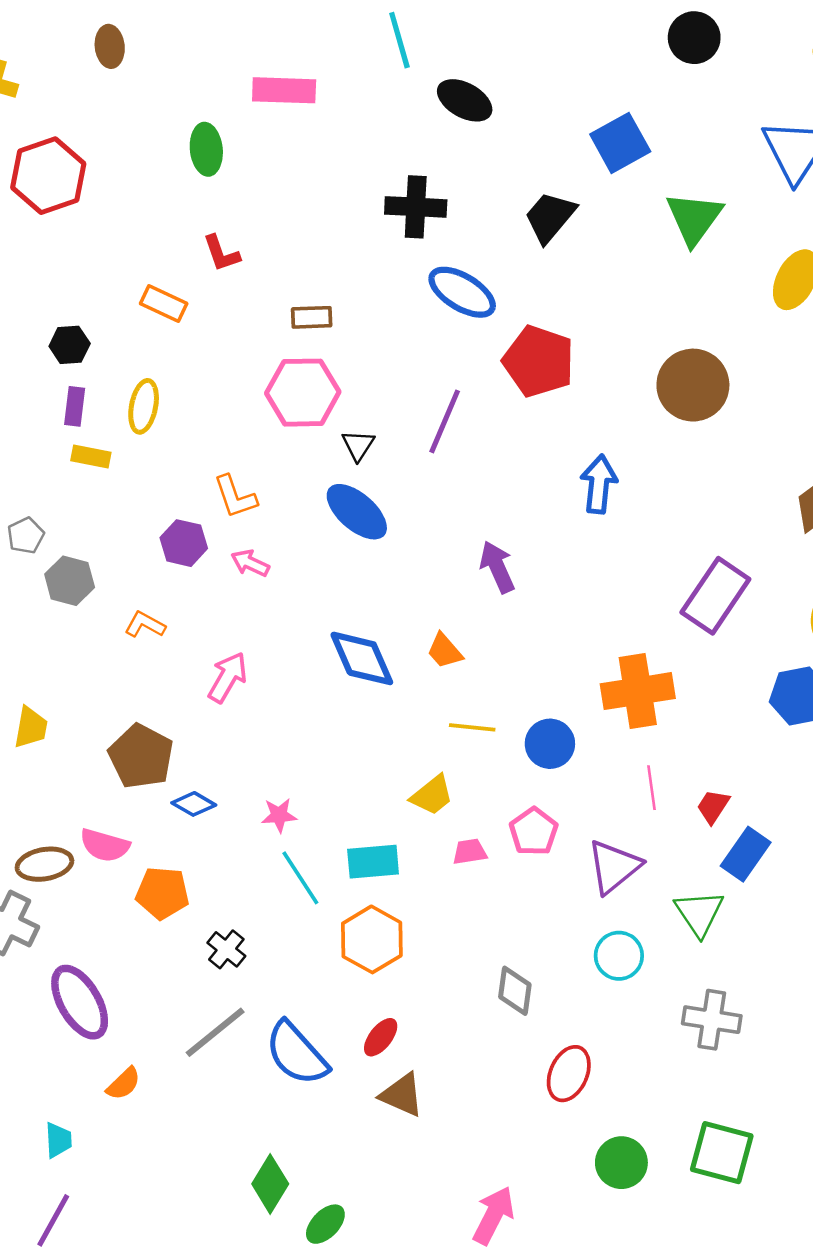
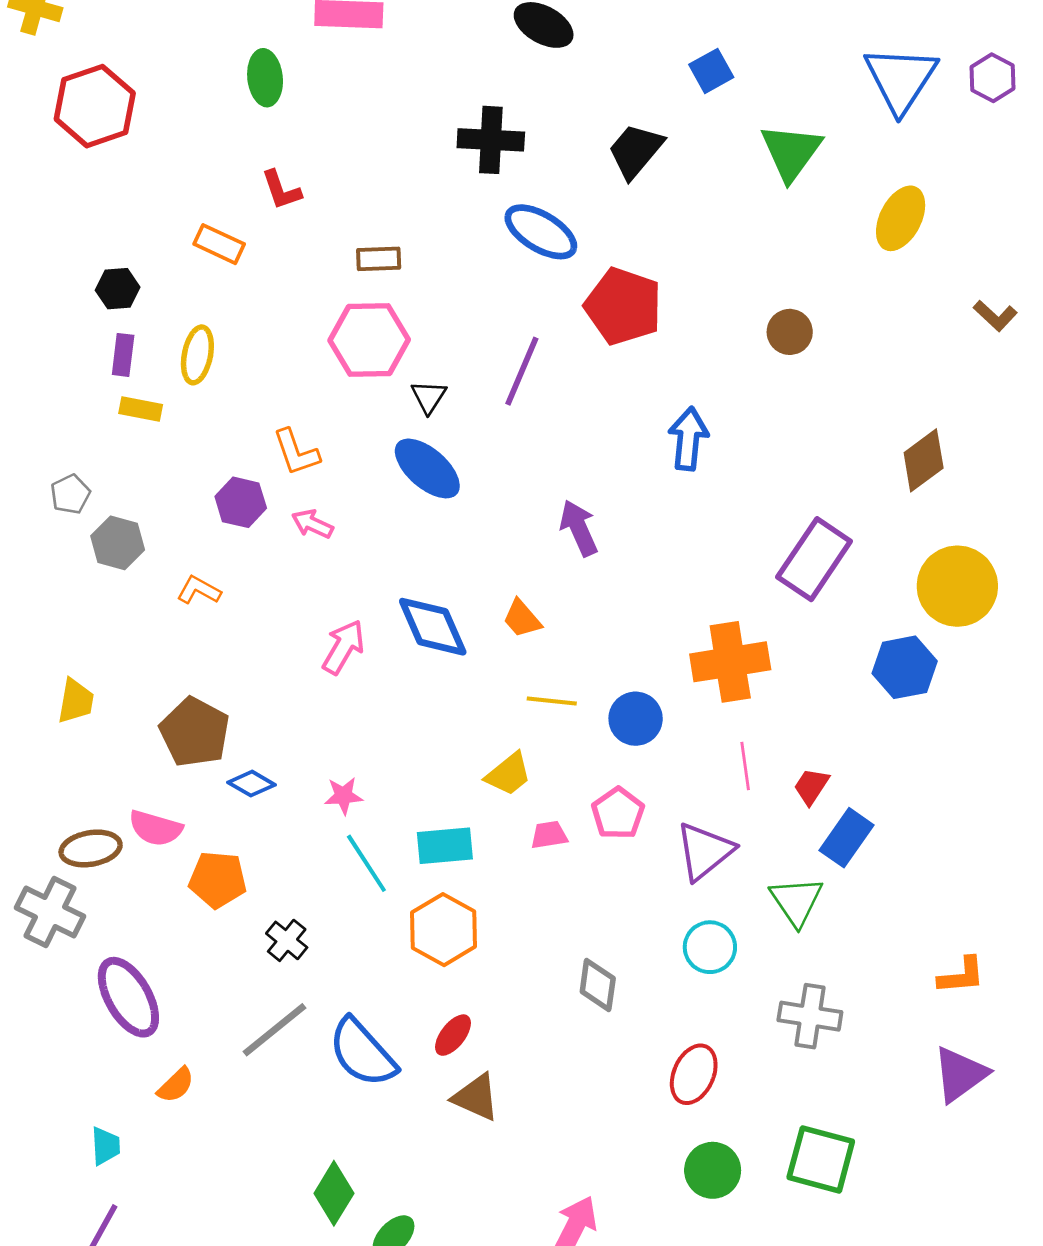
blue square: (620, 143) -> (711, 71), size x0.7
brown circle: (693, 385) -> (790, 332), size x0.6
pink arrow: (228, 677) -> (343, 647), moved
red ellipse: (569, 1074) -> (694, 1074), moved

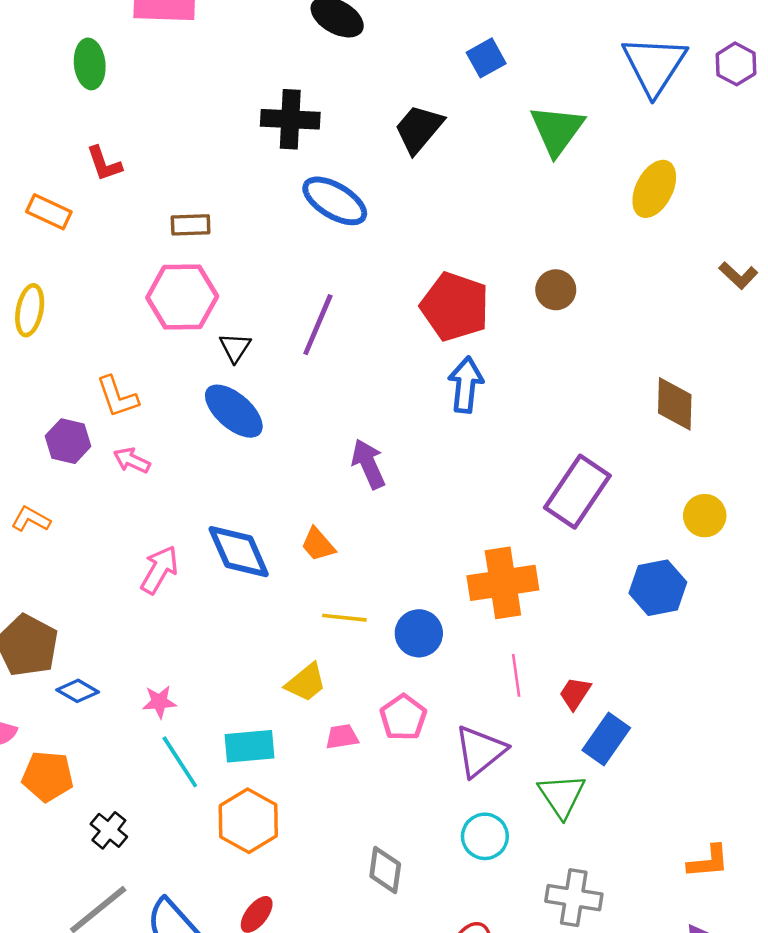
red pentagon: (623, 306) -> (455, 307), moved
brown diamond: (924, 460) -> (675, 404), turned -52
yellow circle: (957, 586) -> (705, 516), size x0.6

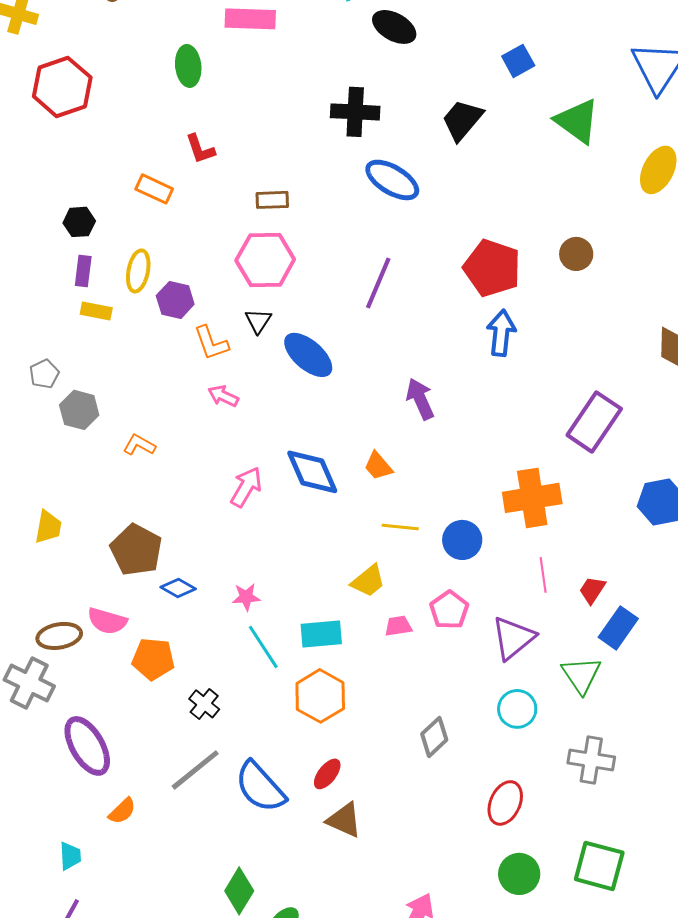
green triangle: (557, 130) -> (577, 121), turned -30
black triangle: (235, 347) -> (258, 321), moved
purple hexagon: (68, 441) -> (175, 300), moved
gray diamond: (385, 870) -> (434, 737), turned 39

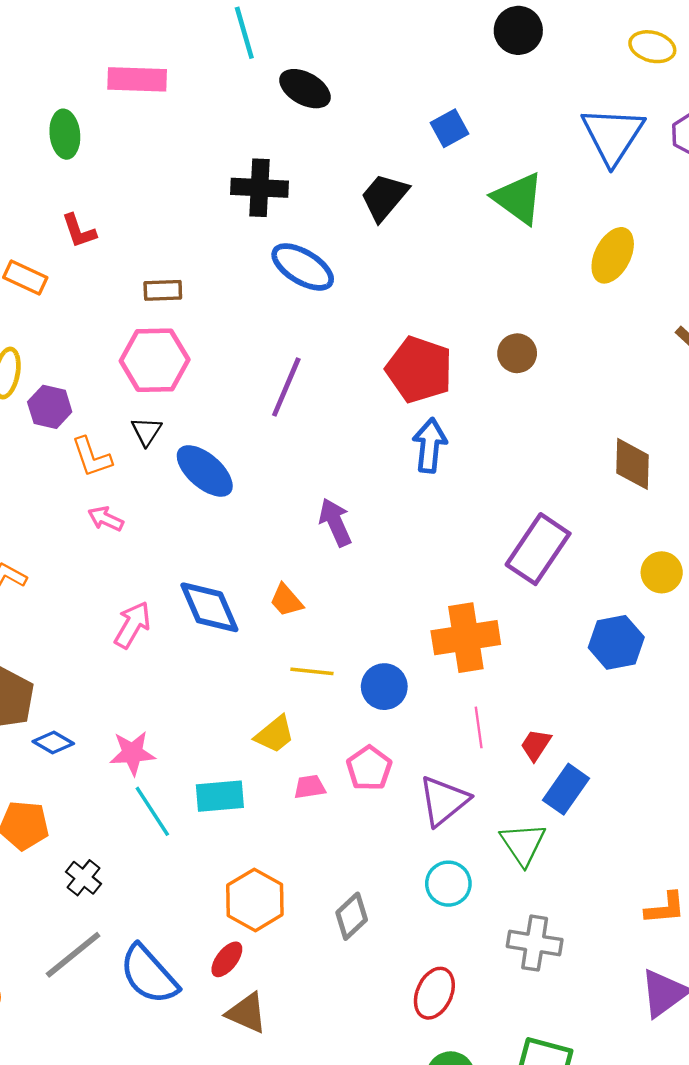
pink star: (246, 597) -> (132, 753), size x1.4
orange hexagon: (320, 696) -> (255, 900), moved

